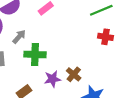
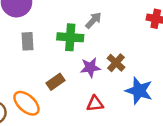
gray arrow: (19, 37) -> (93, 20), moved

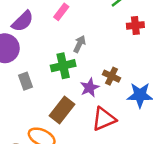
brown rectangle: (56, 82) -> (62, 110), size x1.5
red triangle: (95, 104) -> (104, 119), size x1.5

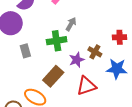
red cross: (135, 25) -> (120, 37), moved

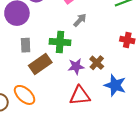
gray arrow: (71, 24) -> (80, 20), moved
red cross: (120, 37) -> (127, 40), moved
brown rectangle: (53, 76) -> (40, 64), moved

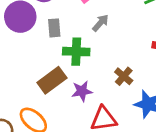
gray rectangle: (26, 45) -> (54, 28), moved
purple star: (76, 66) -> (82, 91), moved

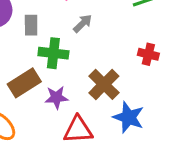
brown cross: (124, 76) -> (104, 84), size x1.5

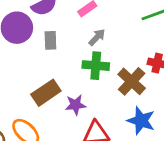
green cross: (53, 53) -> (96, 66), moved
brown cross: (104, 84) -> (132, 81), moved

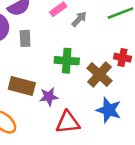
gray arrow: (97, 37) -> (79, 19), moved
brown rectangle: (46, 93) -> (22, 86), turned 50

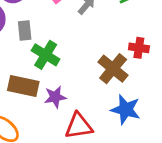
green cross: (67, 61) -> (46, 55), moved, turned 30

